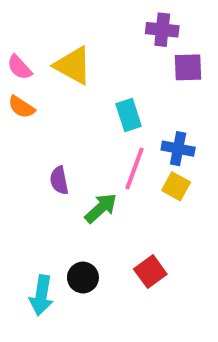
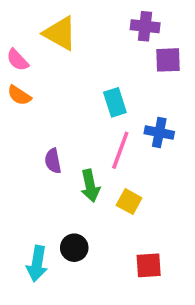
yellow triangle: (73, 65) -> (60, 33), moved
yellow square: (176, 186) -> (129, 202), moved
green arrow: (101, 208) -> (90, 186), turned 120
red square: (150, 272) -> (149, 265), moved, turned 32

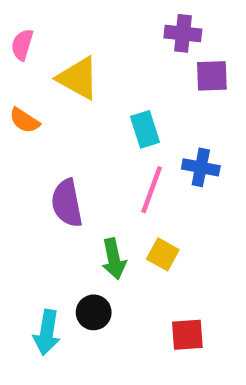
yellow triangle: (60, 33) -> (78, 78), moved
pink semicircle: (18, 60) -> (22, 45), moved, turned 60
purple semicircle: (53, 161) -> (67, 203), size x1.5
green arrow: (90, 186) -> (114, 259), moved

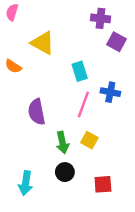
pink semicircle: (22, 45) -> (12, 12), moved
purple square: (212, 76) -> (116, 42), turned 30
black circle: (94, 312) -> (65, 172), moved

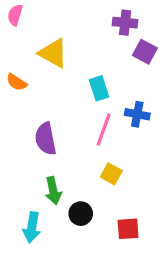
green arrow: (62, 143) -> (53, 191), moved

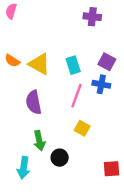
purple square: (145, 52) -> (107, 62), moved
yellow triangle: (53, 53) -> (39, 64), moved
red square: (128, 229) -> (111, 169), moved

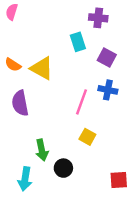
purple square: (107, 62) -> (107, 58), moved
cyan rectangle: (73, 65) -> (78, 42), moved
purple semicircle: (34, 102) -> (20, 103), moved

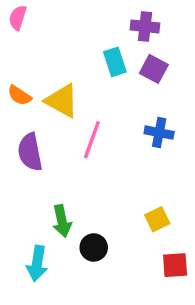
purple square: (107, 58) -> (154, 69), moved
pink line: (81, 102) -> (92, 140), moved
yellow square: (87, 137) -> (157, 219), moved, turned 35

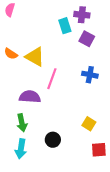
cyan rectangle: (115, 62) -> (65, 26), moved
purple semicircle: (30, 152) -> (30, 97), moved, turned 105
yellow square: (157, 219) -> (89, 124), turned -32
green arrow: (62, 221) -> (22, 123), moved

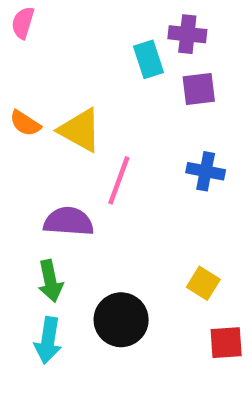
purple square: (87, 39) -> (199, 89), turned -35
black circle: (53, 140) -> (121, 320), size x1.5

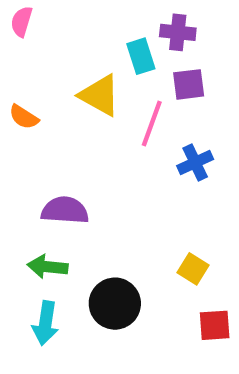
yellow triangle: (80, 130) -> (100, 95), moved
blue cross: (206, 171) -> (195, 163), turned -36
pink line: (119, 180) -> (152, 123), moved
green arrow: (50, 281) -> (48, 267), turned 108

